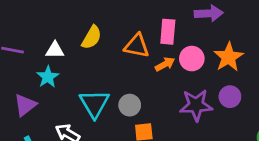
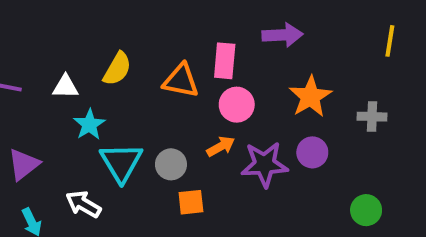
pink circle: (192, 59) -> (237, 105), moved
orange arrow: (165, 64) -> (221, 146), moved
cyan star: (48, 77) -> (89, 125), moved

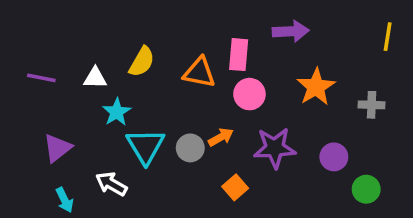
orange arrow: (221, 146) -> (221, 137), moved
purple circle: (312, 152) -> (334, 157), moved
orange square: (191, 202) -> (235, 187), moved, turned -35

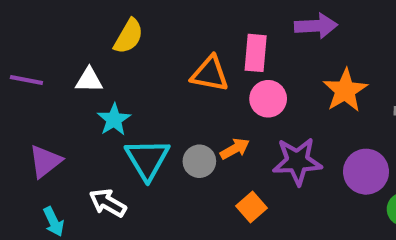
yellow semicircle: (142, 62) -> (129, 36), moved
purple circle: (334, 157) -> (366, 172), size x1.4

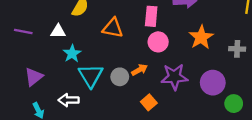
orange triangle: (210, 74) -> (113, 28), moved
white arrow: (108, 203) -> (69, 100), turned -30

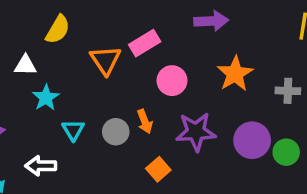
pink rectangle: (151, 16) -> (145, 43), moved, turned 54
orange triangle: (113, 28) -> (106, 60), turned 45
orange arrow: (140, 70) -> (145, 121), turned 98
cyan triangle: (91, 76) -> (73, 130), size x0.6
green circle: (234, 104) -> (286, 152), moved

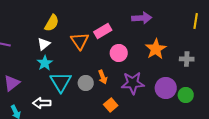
white triangle: (25, 65) -> (44, 44), moved, turned -40
cyan triangle: (73, 130) -> (61, 82), size x1.6

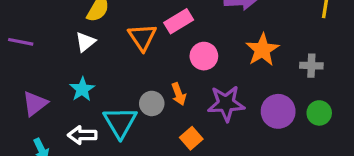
cyan star: (45, 63) -> (82, 89), moved
cyan triangle: (61, 82) -> (120, 122), moved
green circle: (186, 95) -> (319, 113), moved

